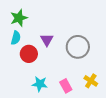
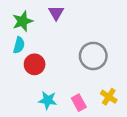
purple triangle: (47, 40) -> (56, 13), moved

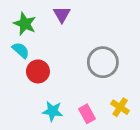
green star: (23, 21) -> (25, 24), turned -30
cyan semicircle: (19, 45) -> (21, 50), turned -63

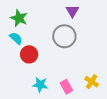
purple triangle: (62, 15) -> (72, 11), moved
gray circle: (103, 62) -> (64, 36), moved

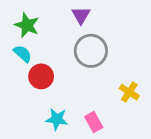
purple triangle: (72, 11) -> (81, 15), moved
yellow cross: (92, 82) -> (129, 92), moved

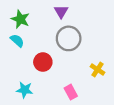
red circle: (41, 76) -> (43, 62), moved
cyan star: (57, 119) -> (25, 90), moved

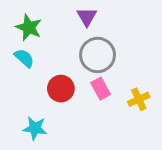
yellow cross: (98, 70) -> (139, 99), turned 32
pink rectangle: (71, 92) -> (101, 89), moved

